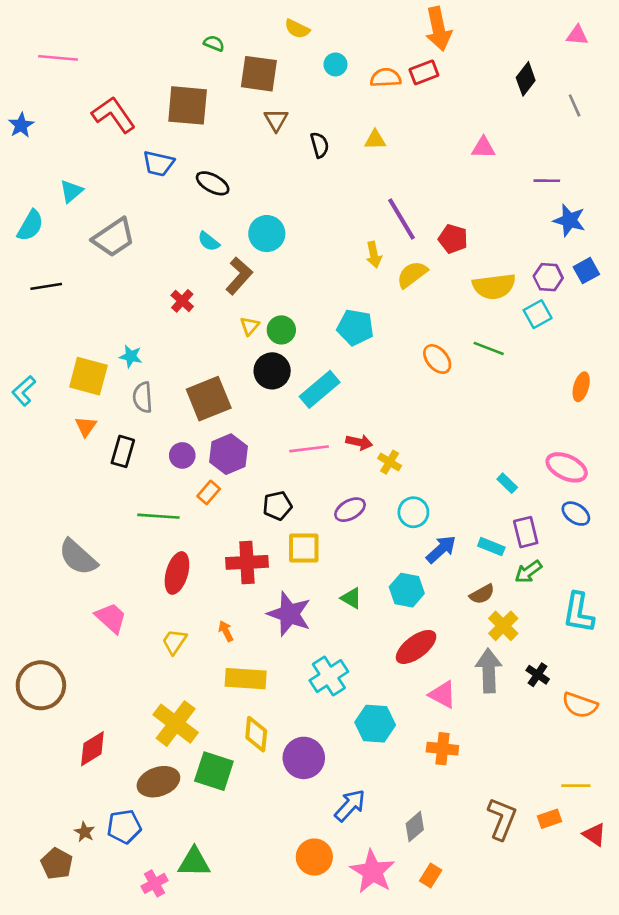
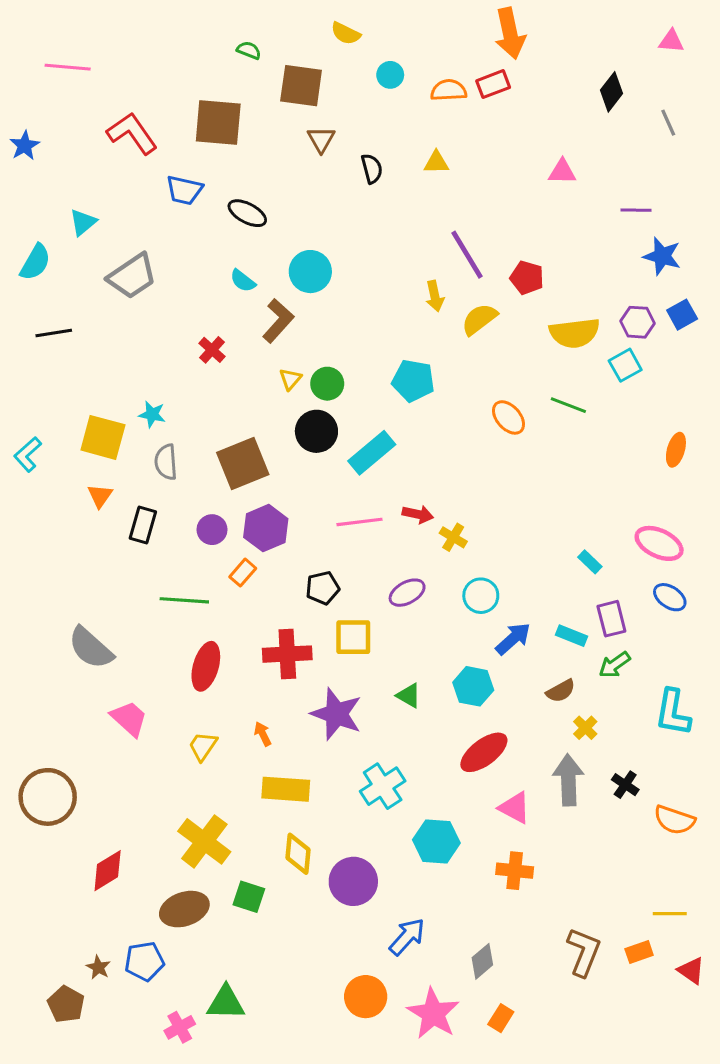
yellow cross: (503, 626) -> (585, 728), size x0.7
green square: (214, 771) -> (249, 897), size x0.7

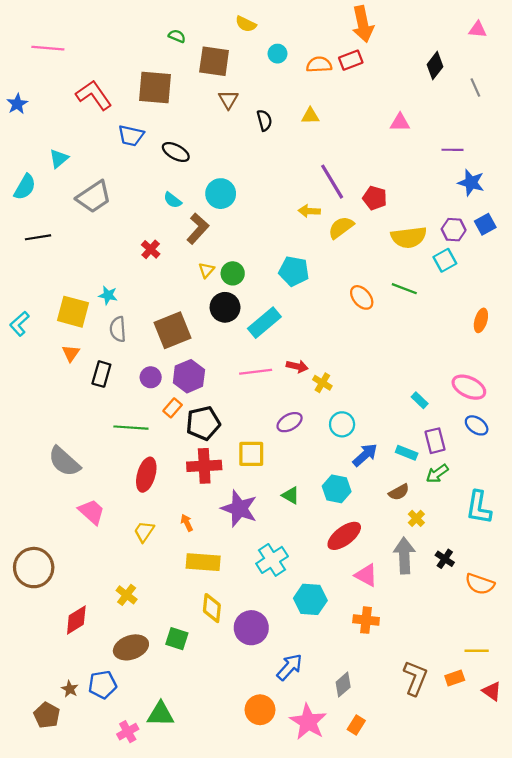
yellow arrow: (435, 296) -> (309, 211), turned 105
black pentagon: (323, 588) -> (203, 423), moved, size x1.4
yellow cross: (204, 841) -> (127, 595), moved, size x0.6

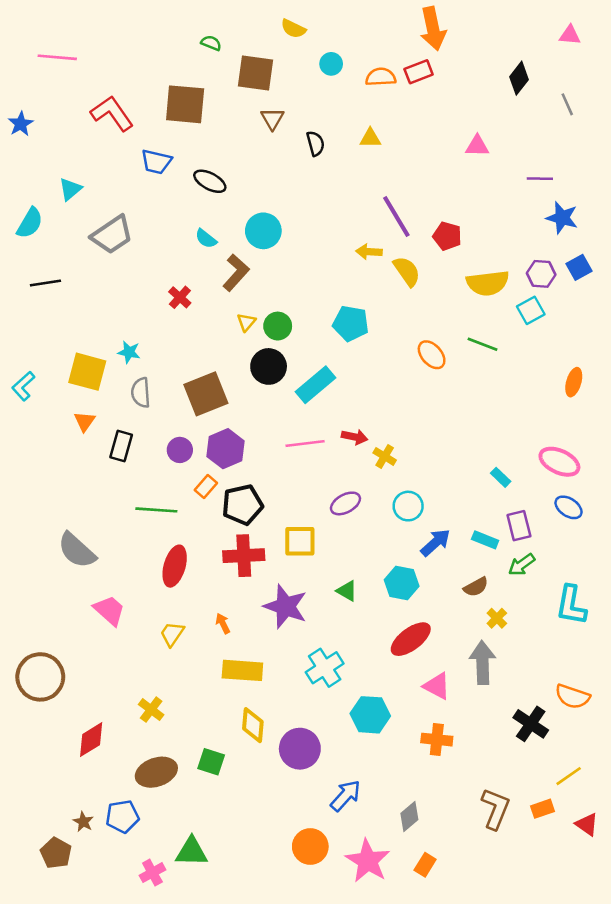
yellow semicircle: (341, 227) -> (407, 271), turned 92
black cross: (445, 559) -> (531, 724), moved, size x1.5
yellow line: (477, 651) -> (569, 776), turned -35

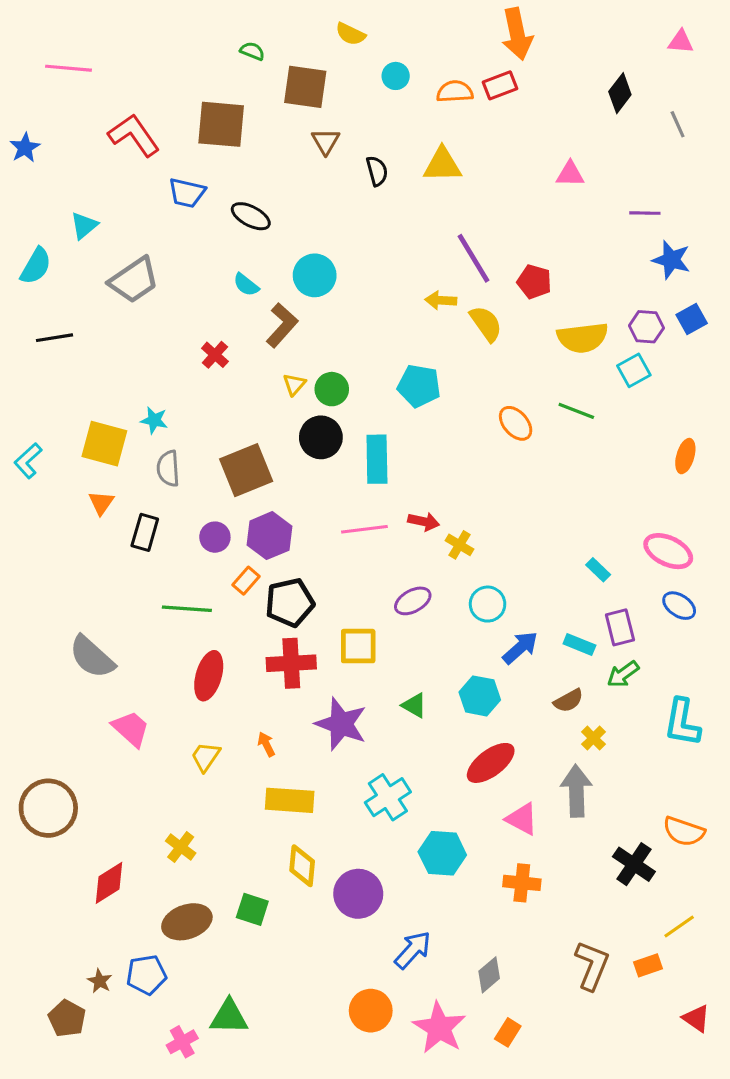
yellow triangle: (370, 138) -> (442, 165), size x1.5
cyan rectangle: (315, 385) -> (377, 459), turned -51
red triangle: (587, 824) -> (696, 1018), moved

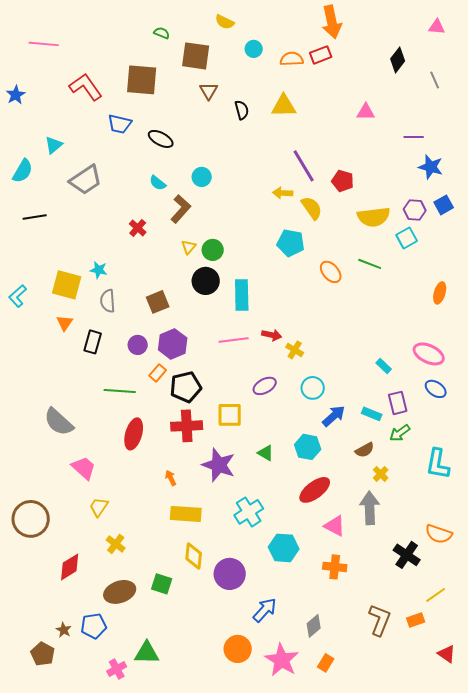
cyan circle: (315, 275) -> (202, 177), size x0.7
cyan pentagon: (419, 386) -> (291, 243), moved
brown square: (246, 470) -> (158, 302), size x0.7
yellow trapezoid: (206, 757) -> (99, 507), moved

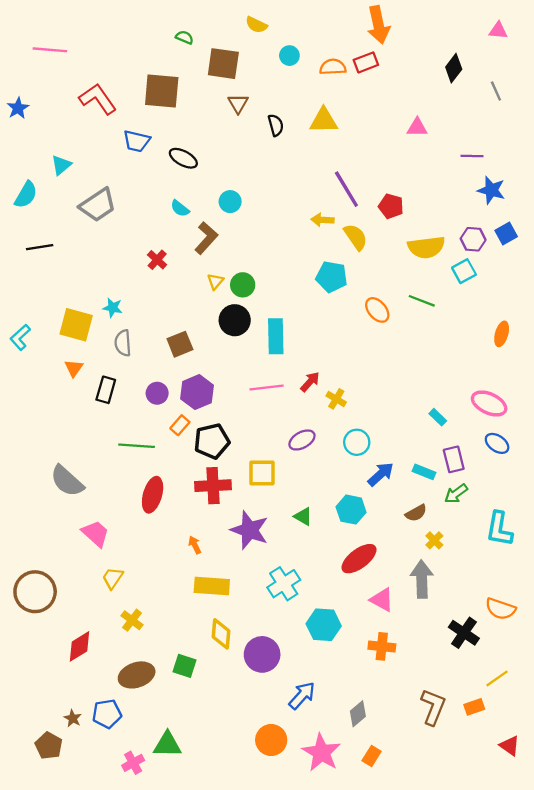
red arrow: (272, 335) -> (310, 382), turned -60

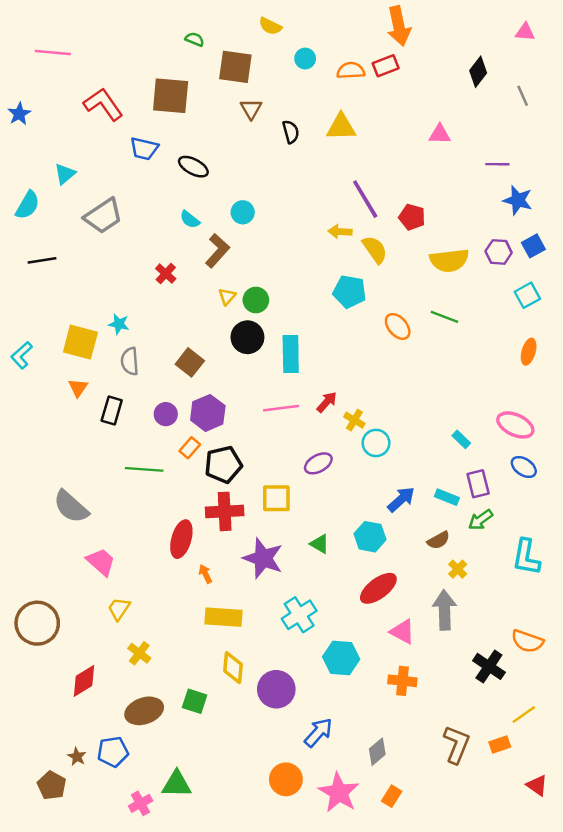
cyan square: (464, 271) -> (527, 295), moved
brown square: (180, 344) -> (190, 362), turned -30
cyan circle: (357, 442) -> (376, 443), moved
red ellipse: (153, 495) -> (181, 539), moved

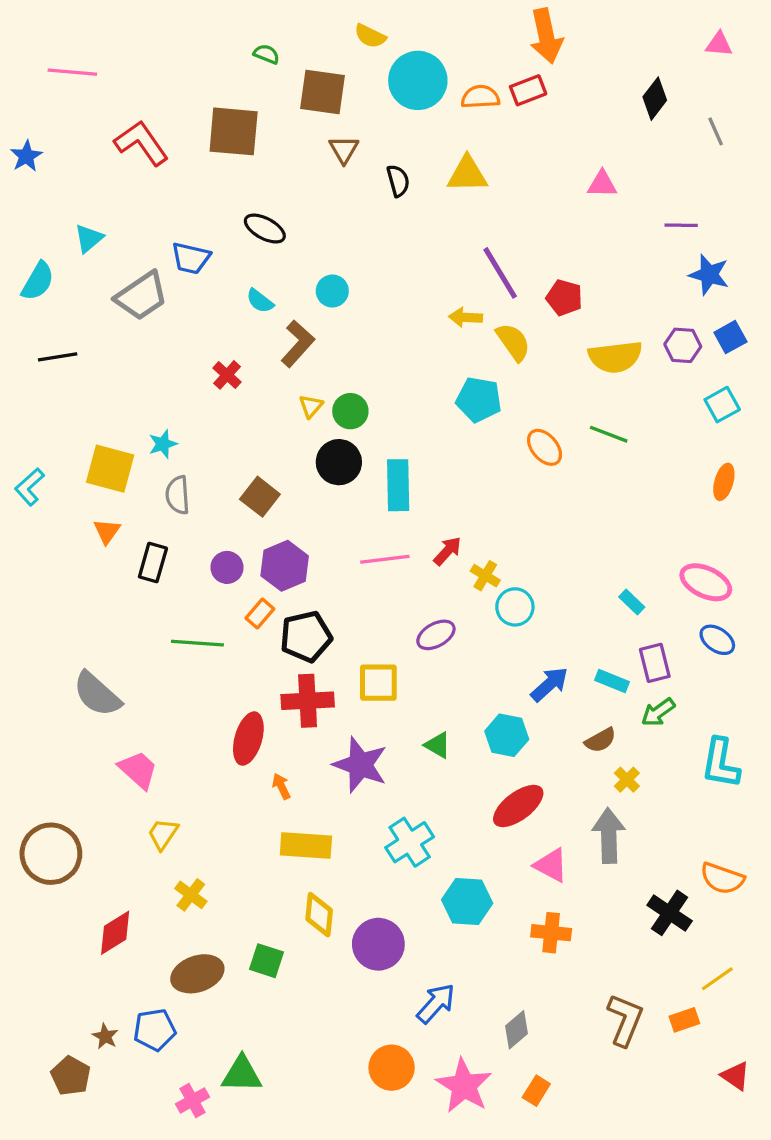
cyan circle: (305, 59) -> (418, 80), size x2.0
blue trapezoid: (144, 149) -> (191, 258), moved
cyan star: (119, 324) -> (163, 444), turned -30

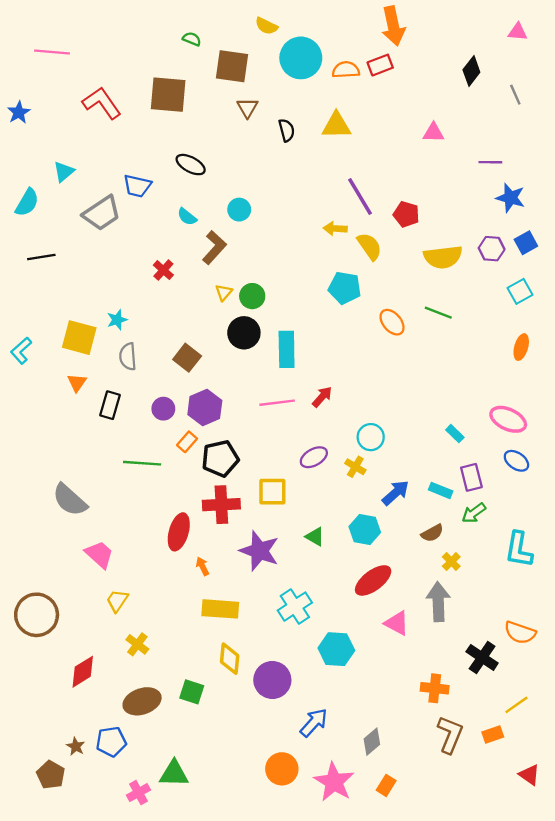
yellow cross: (485, 576) -> (355, 467), moved
orange cross: (551, 933) -> (435, 688), moved

